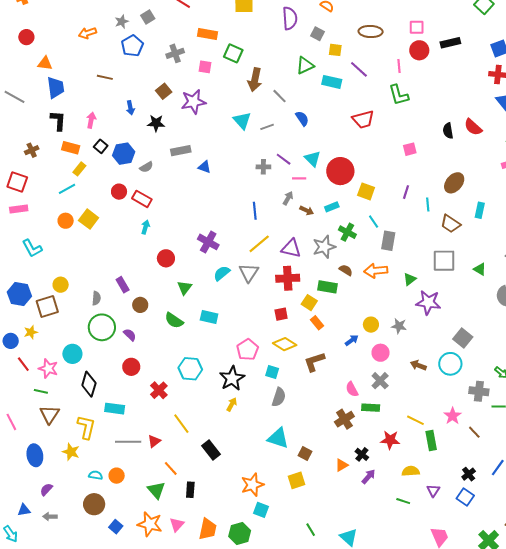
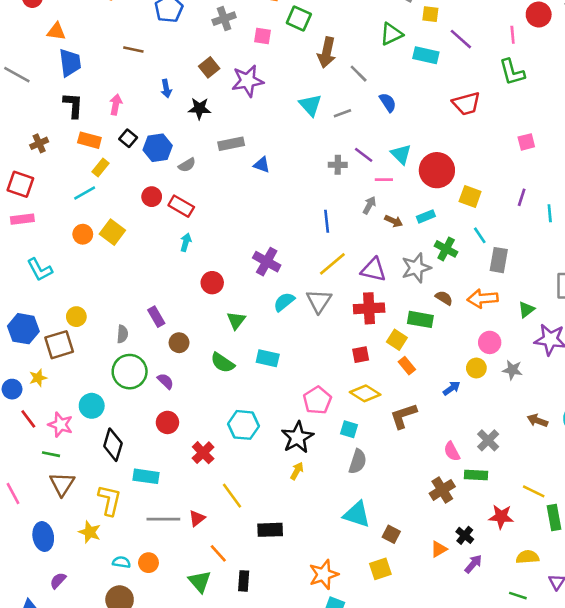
pink circle: (381, 353) -> (490, 342), moved
black rectangle: (211, 450) -> (270, 530), turned -54

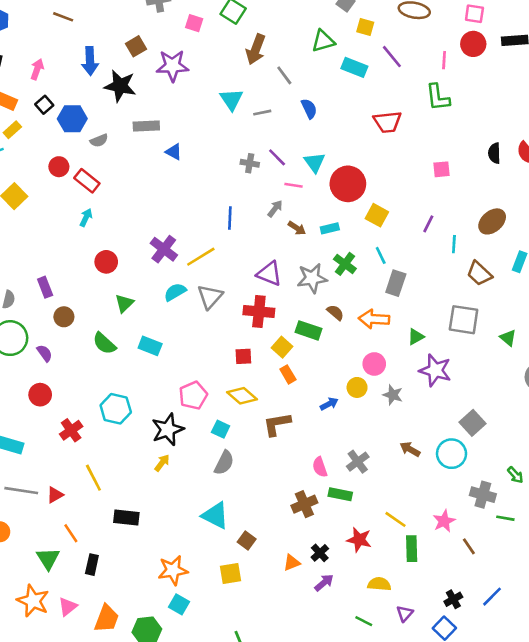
blue arrow: (166, 89) -> (90, 61), size x1.5
black star: (199, 108) -> (120, 86), size x1.4
yellow line: (332, 264) -> (201, 257), moved

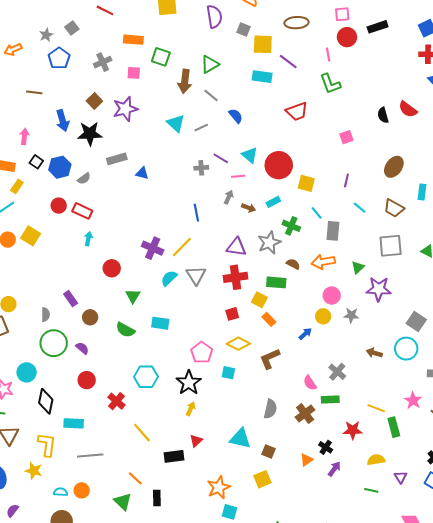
yellow square: (365, 27) -> (263, 44), size x1.5
green triangle: (323, 41) -> (210, 64), moved
cyan line: (454, 244) -> (360, 208), moved, turned -40
gray semicircle: (224, 463) -> (270, 409), moved
red triangle: (55, 495) -> (196, 441), moved

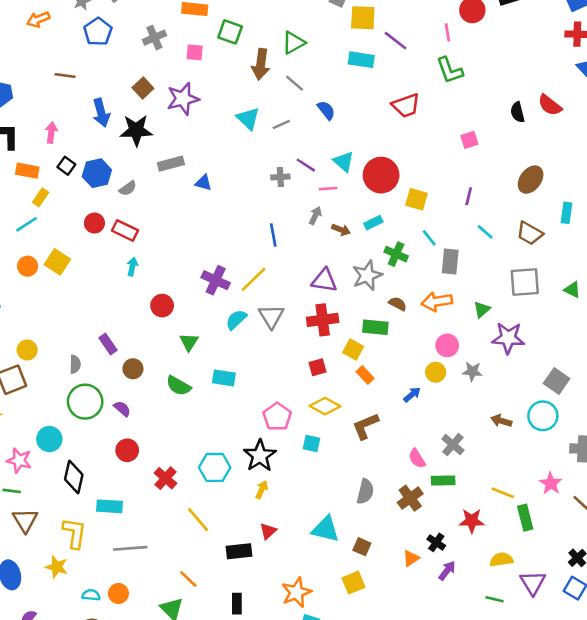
cyan hexagon: (146, 377) -> (215, 467), moved
purple triangle: (401, 477) -> (533, 583), size x1.5
black rectangle: (157, 498) -> (237, 604), moved

